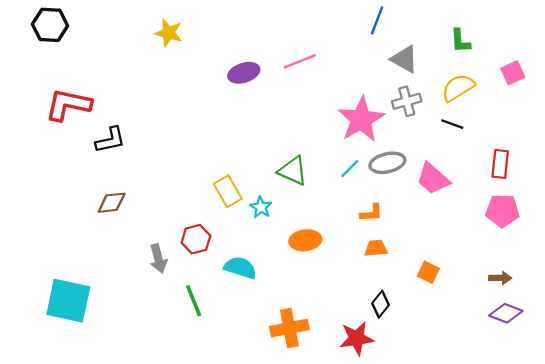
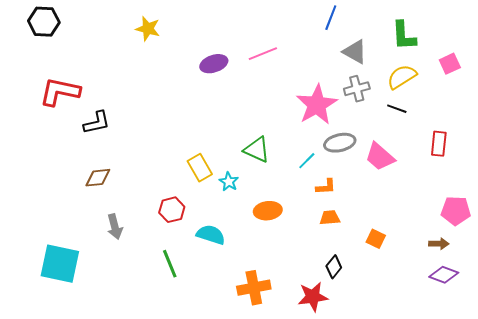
green L-shape: (460, 41) -> (404, 36), size x1.4
cyan line: (350, 169) -> (307, 161), moved
pink pentagon: (502, 211) -> (456, 211), moved
gray arrow: (158, 259) -> (115, 227), moved

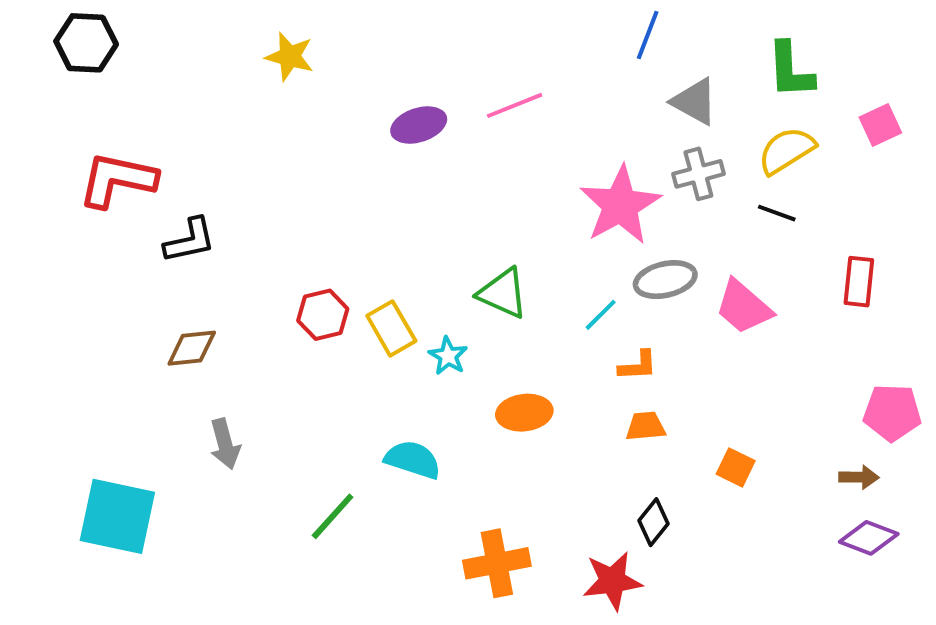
red hexagon: (172, 210) -> (323, 315), moved
green line: (170, 264) -> (333, 516), turned 64

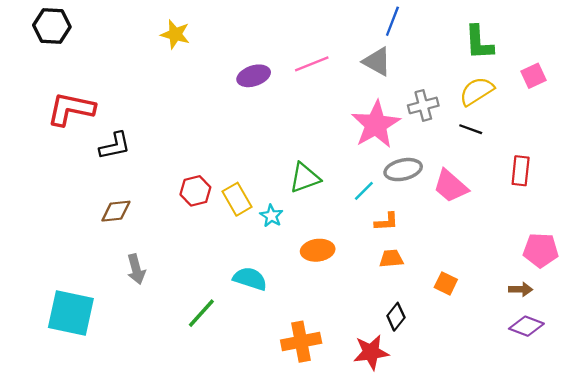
gray triangle: (695, 102) -> (377, 62), moved
green triangle: (503, 293) -> (305, 178), turned -44

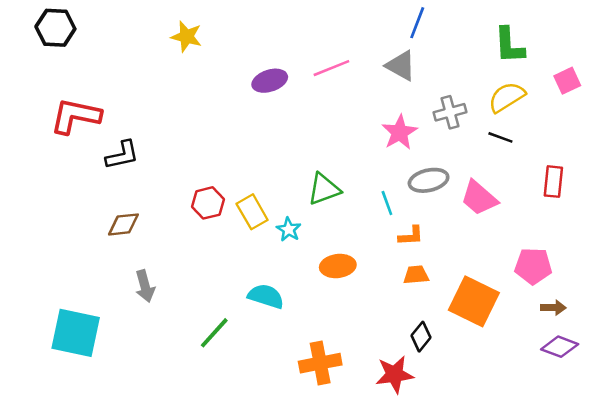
pink star: (376, 124) -> (400, 132), size x0.7
cyan line: (364, 191) -> (387, 203), turned -65
pink pentagon: (541, 250) -> (533, 266), moved
orange square: (446, 283) -> (474, 301), size x2.0

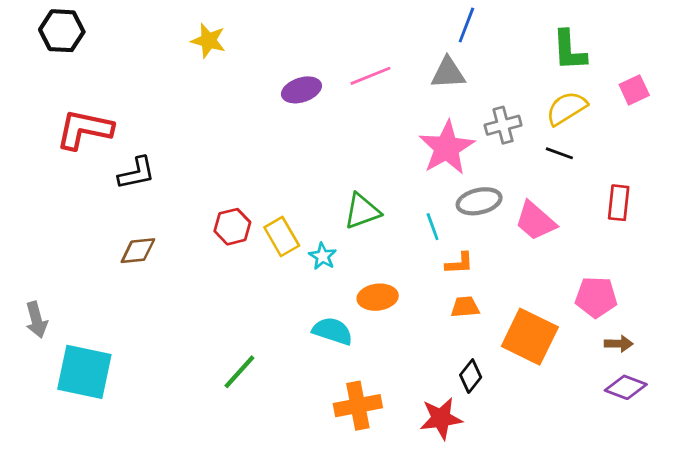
gray triangle: (401, 66) -> (448, 73), turned -32
pink star: (400, 132) -> (447, 148), size x1.4
gray arrow: (145, 286) -> (36, 320), moved
cyan semicircle: (266, 296) -> (332, 331), moved

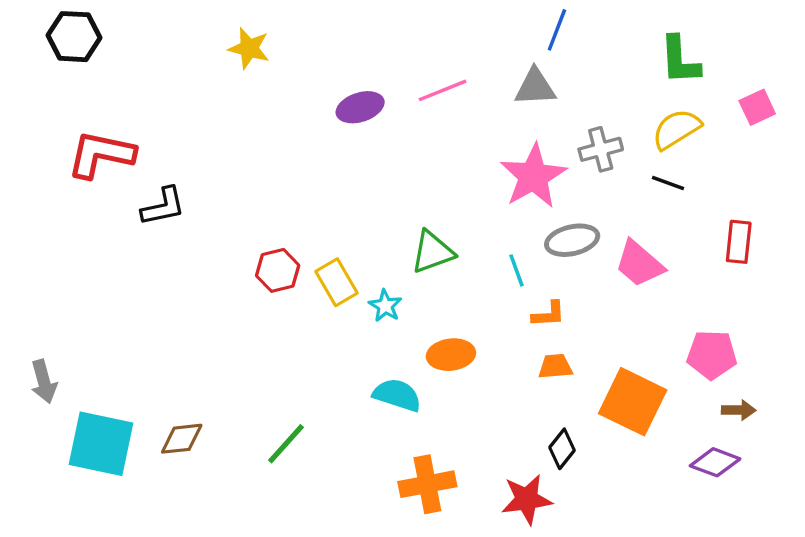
brown diamond: (138, 251) -> (182, 439), moved
purple diamond: (626, 387) -> (715, 462), moved

